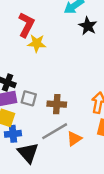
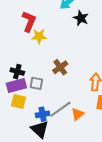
brown cross: (57, 104) -> (60, 67), moved, turned -35
blue cross: (13, 134) -> (43, 114), moved

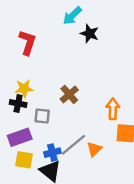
yellow star: (39, 36) -> (24, 89), moved
purple rectangle: (16, 86) -> (20, 137), moved
yellow square: (18, 102) -> (24, 160), moved

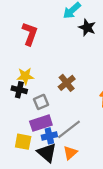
gray square: (42, 116) -> (41, 102), turned -32
purple rectangle: (20, 137) -> (41, 123), moved
orange triangle: (94, 149) -> (70, 153), moved

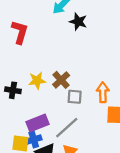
yellow star: (25, 76) -> (37, 81), moved
gray square: (41, 102) -> (75, 97), moved, turned 32
blue cross: (49, 136) -> (34, 140), moved

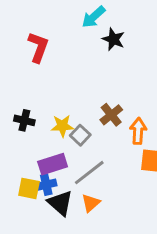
brown cross: (61, 80) -> (111, 115), moved
yellow star: (37, 81) -> (62, 126), moved
gray square: (75, 97) -> (80, 135), moved, turned 35

